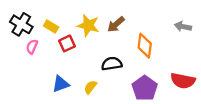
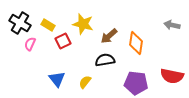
brown arrow: (116, 24) -> (109, 36), moved
blue triangle: (61, 84) -> (57, 79), turned -48
purple pentagon: (145, 88) -> (136, 83), turned -30

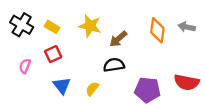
red square: (63, 41) -> (53, 54), moved
orange diamond: (136, 43) -> (157, 30), moved
pink semicircle: (30, 44) -> (25, 66), moved

